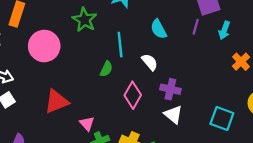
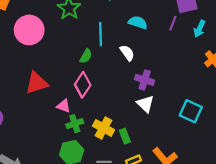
cyan semicircle: (159, 29) -> (138, 23), turned 132
pink diamond: (133, 95) -> (83, 85), moved
pink triangle: (87, 124) -> (64, 106), turned -32

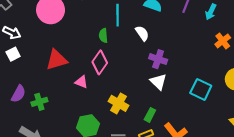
green semicircle: (86, 56) -> (103, 36), turned 144
green cross: (75, 124) -> (39, 102), moved
green rectangle: (125, 136) -> (150, 115), moved, turned 48

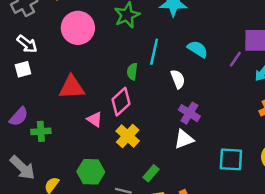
white triangle: (158, 82) -> (184, 139), turned 42
cyan square: (201, 89) -> (231, 159), turned -35
yellow cross: (119, 103) -> (128, 136), moved
green rectangle: (150, 115) -> (151, 173), moved

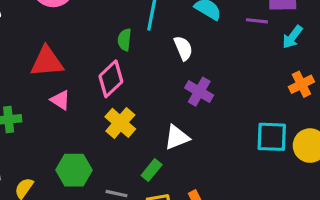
purple line: (235, 59) -> (257, 21), turned 63
pink triangle: (95, 119) -> (60, 100), moved
white triangle: (184, 139) -> (177, 137), moved
cyan square: (231, 159) -> (272, 137), moved

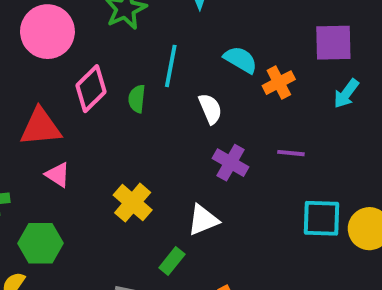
purple line: (257, 21) -> (291, 153), moved
pink diamond: (111, 79) -> (91, 89), moved
orange cross: (301, 84) -> (279, 83), moved
green hexagon: (74, 170) -> (41, 243), moved

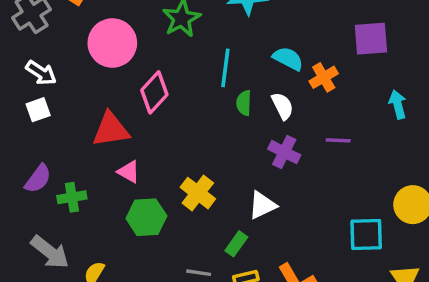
cyan arrow: (346, 94) -> (398, 104), moved, turned 132
green semicircle: (137, 99) -> (244, 103), moved
white semicircle: (210, 109) -> (283, 106), moved
cyan square: (321, 218) -> (366, 235), moved
green hexagon: (41, 243) -> (146, 217), moved

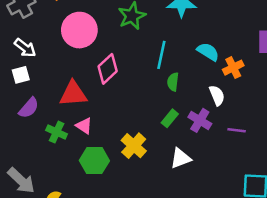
white semicircle: (283, 106) -> (217, 95), moved
purple line: (338, 140) -> (237, 130), moved
purple semicircle: (38, 179) -> (29, 108), moved
green cross: (72, 197) -> (57, 132), moved, turned 30
green rectangle: (236, 244) -> (170, 118), moved

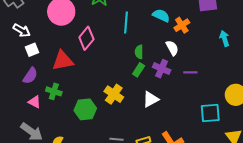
white square: (21, 75) -> (32, 50), moved
green semicircle: (173, 82) -> (139, 52), moved
pink triangle: (84, 126) -> (35, 102), moved

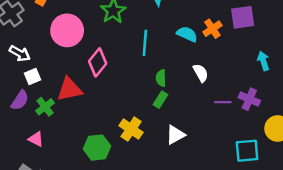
orange cross: (182, 25) -> (212, 29), moved
purple cross: (162, 69) -> (249, 99), moved
purple semicircle: (30, 76) -> (20, 100), moved
green cross: (54, 91) -> (45, 107), moved, turned 35

